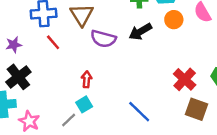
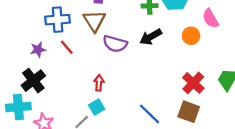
orange circle: (174, 20) -> (191, 36), moved
purple star: (14, 45) -> (38, 50), moved
brown square: (197, 109) -> (189, 112), moved

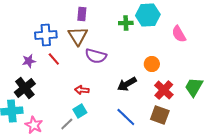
orange circle: (191, 36) -> (152, 64), moved
black arrow: (151, 37) -> (127, 84), moved
red arrow: (99, 83) -> (82, 90), turned -88

